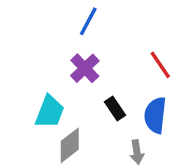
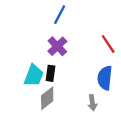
black rectangle: (115, 108) -> (51, 73), moved, turned 42

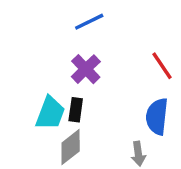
blue line: (60, 15) -> (89, 22), turned 36

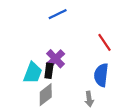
purple cross: (86, 69) -> (55, 59), moved

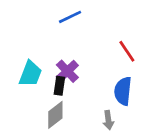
cyan trapezoid: (33, 73) -> (30, 74), moved

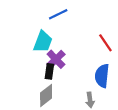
cyan trapezoid: (30, 74) -> (43, 42), moved

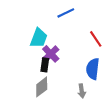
blue line: (58, 14) -> (66, 13), moved

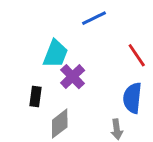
black rectangle: (45, 65) -> (35, 97), moved

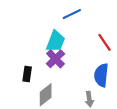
cyan trapezoid: (55, 54) -> (55, 41), moved

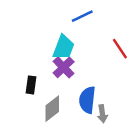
blue semicircle: (101, 75) -> (87, 100), moved

